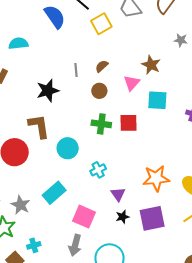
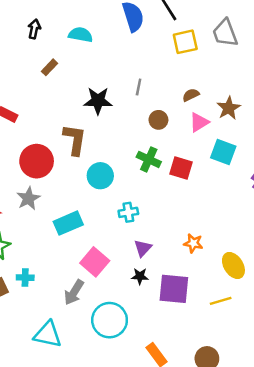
brown semicircle: (102, 66) -> (191, 95), moved
orange star: (156, 178) -> (193, 243), size x0.6
gray star: (21, 205) -> (28, 198), moved

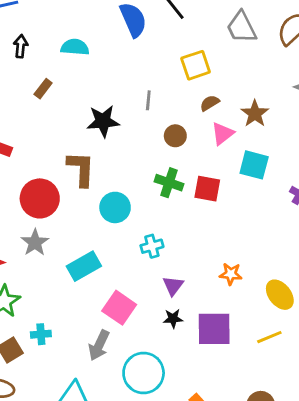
yellow square: (185, 42) -> (196, 65), moved

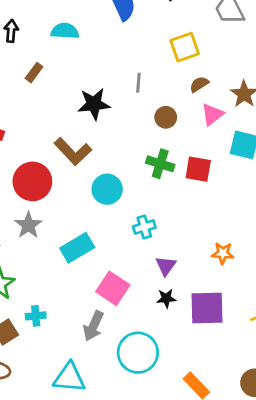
brown L-shape: (81, 169) -> (73, 151), turned 135

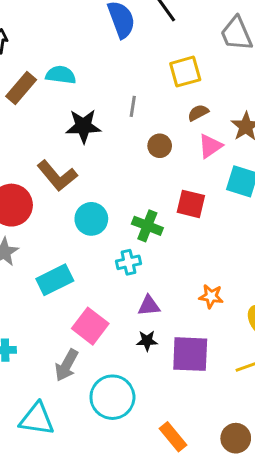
cyan semicircle: (65, 31) -> (61, 75), moved
brown rectangle: (34, 73) -> (21, 88), size x1.5
green cross: (160, 164) -> (147, 226), moved
purple triangle: (166, 266) -> (149, 306), turned 45

